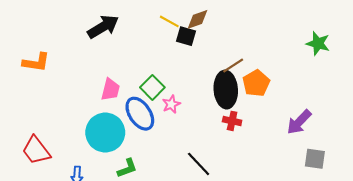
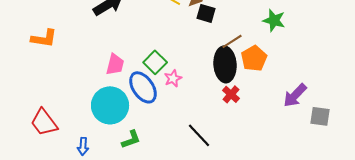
black square: (186, 36) -> (206, 13), moved
green star: (318, 43) -> (274, 20), moved
red cross: (232, 121) -> (231, 94), turned 30
gray square: (315, 159) -> (320, 116), moved

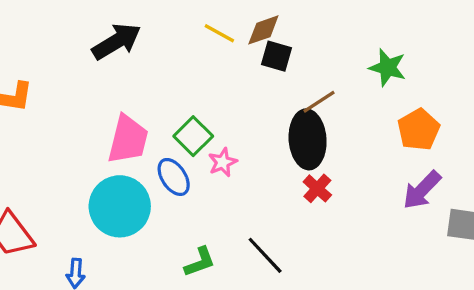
orange pentagon: (254, 58) -> (419, 130), moved
pink trapezoid: (115, 64) -> (128, 139), size x1.4
blue ellipse: (143, 87) -> (174, 177), size x0.7
green L-shape: (131, 139) -> (200, 262), moved

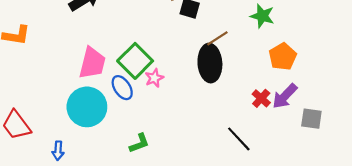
green square: (193, 136) -> (135, 61), size x1.4
red cross: (317, 188) -> (261, 98), moved
black line: (265, 255) -> (239, 139), moved

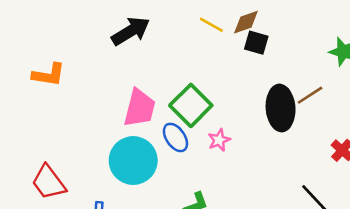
brown line: (217, 38) -> (310, 95), moved
pink star: (154, 78) -> (219, 140), moved

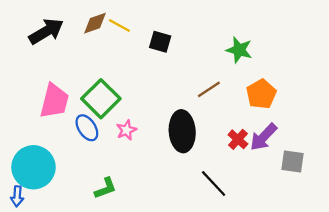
brown diamond: (246, 22) -> (95, 23), moved
black ellipse: (281, 108) -> (182, 131), moved
cyan circle: (133, 161) -> (33, 167), moved

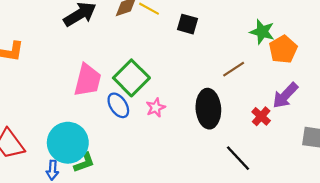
orange pentagon: (261, 94) -> (283, 49), moved
purple arrow: (263, 137) -> (285, 95), moved
green L-shape: (105, 188) -> (84, 162), moved

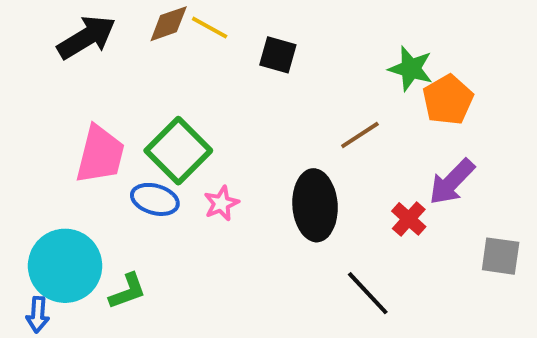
blue ellipse: (118, 105) -> (155, 199), turned -40
green L-shape: (84, 162) -> (128, 291), moved

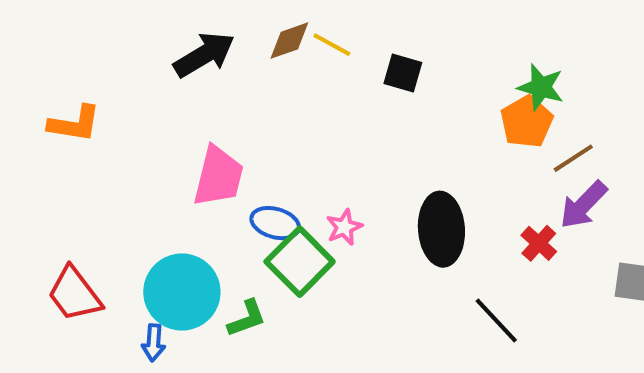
orange pentagon: (448, 100) -> (527, 122), moved
brown line: (360, 135) -> (573, 158), moved
green square: (178, 151) -> (300, 262), moved

